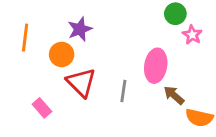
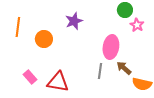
purple star: (80, 29) -> (74, 21), moved
red triangle: (81, 83) -> (58, 82), moved, turned -35
gray line: (123, 91) -> (100, 71), moved

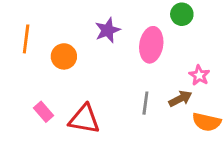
pink star: (137, 25) -> (199, 75), moved
pink ellipse: (111, 47) -> (151, 45), moved
brown arrow: (124, 68) -> (180, 99), turned 112

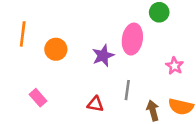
purple star: (108, 30) -> (103, 56), moved
brown arrow: (180, 99) -> (153, 110), moved, turned -78
red triangle: (84, 119) -> (95, 104), moved, size x0.6

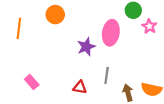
orange circle: (56, 49) -> (55, 15), moved
pink star: (174, 66) -> (149, 26), moved

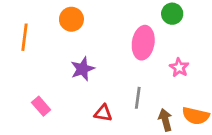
pink star: (149, 26) -> (179, 68), moved
purple star: (86, 47) -> (82, 69), moved

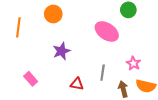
pink ellipse: (143, 43) -> (107, 31), turned -65
pink star: (179, 68) -> (133, 63), moved

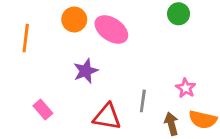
pink ellipse: (107, 31) -> (111, 30), moved
red triangle: (77, 84) -> (107, 117), size x1.5

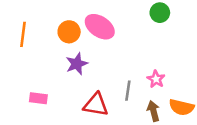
orange circle: (74, 20) -> (69, 32), moved
pink star: (186, 88) -> (156, 79), moved
pink rectangle: (43, 109) -> (38, 98), turned -42

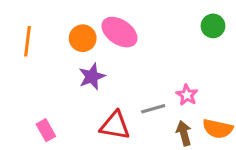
green circle: (160, 13) -> (213, 26), moved
gray line: (128, 91) -> (153, 109), turned 66
pink rectangle: (38, 98) -> (46, 130), moved, turned 54

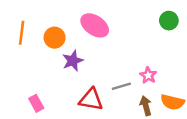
orange circle: (83, 38) -> (55, 38), moved

